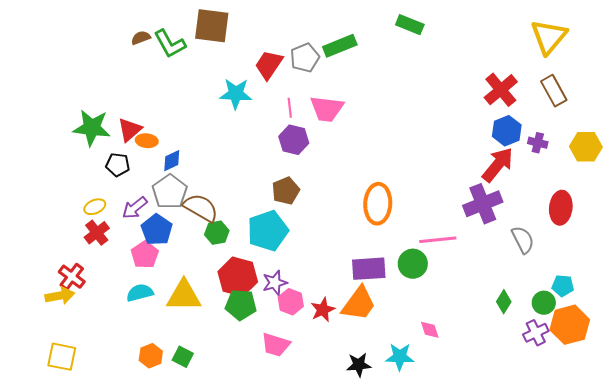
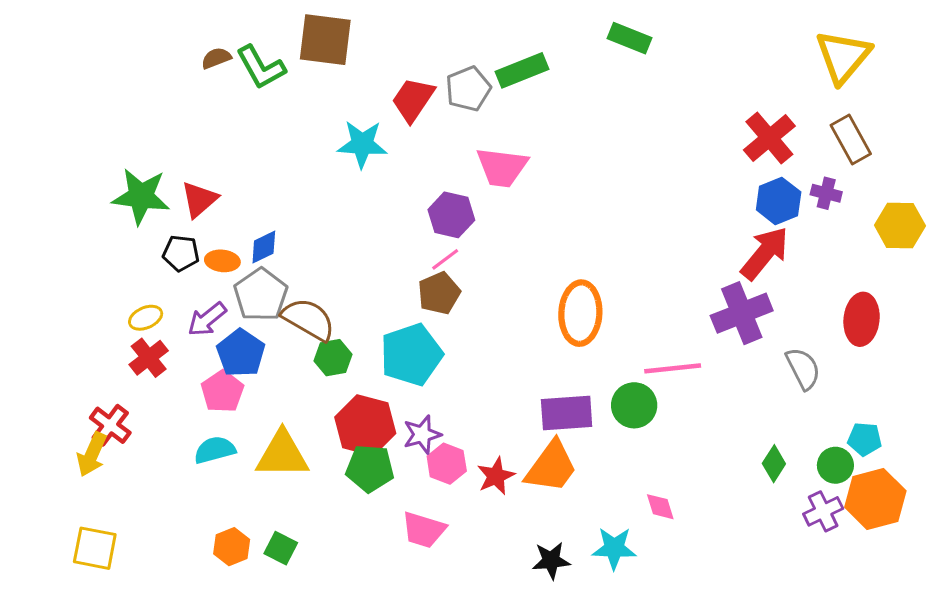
pink line: (290, 108) -> (445, 259), moved, turned 60
orange ellipse: (147, 141) -> (222, 261), moved
purple cross: (538, 143) -> (826, 193), moved
yellow arrow: (60, 296) -> (92, 454), turned 124

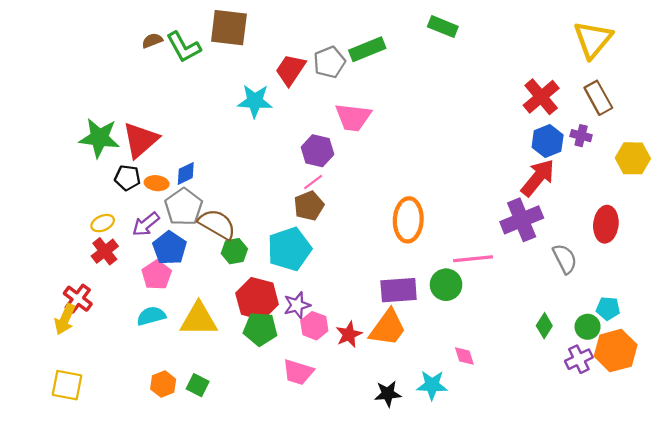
red triangle: (199, 199) -> (140, 140), size x1.4

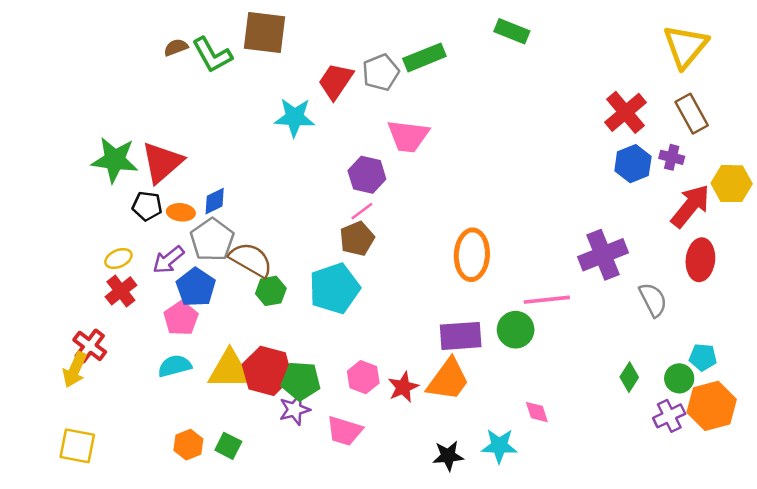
red arrow: (538, 178) -> (690, 206), moved
red hexagon: (257, 299) -> (267, 371), moved
purple star: (297, 305) -> (295, 410), moved

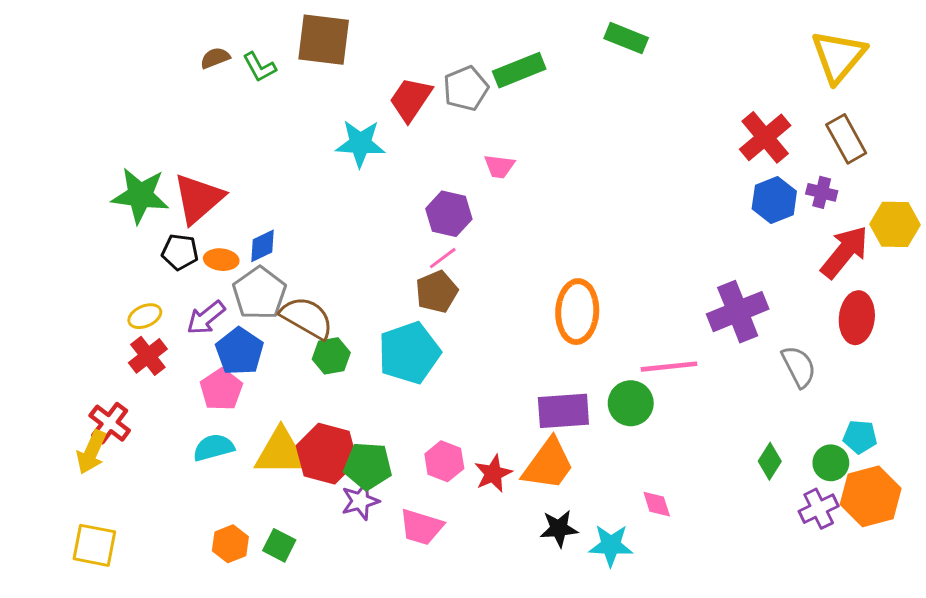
green L-shape: (212, 55) -> (259, 67), size x0.7
pink trapezoid: (408, 136) -> (499, 166), size x0.6
black star: (448, 456) -> (559, 529), moved

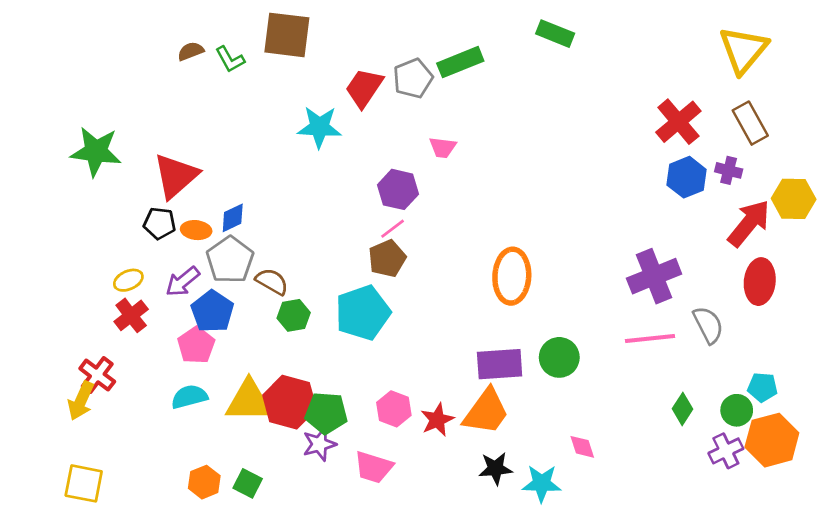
green star: (140, 195) -> (96, 151), moved
brown semicircle: (307, 318) -> (272, 282), size x0.7
pink line: (669, 367) -> (650, 338), moved

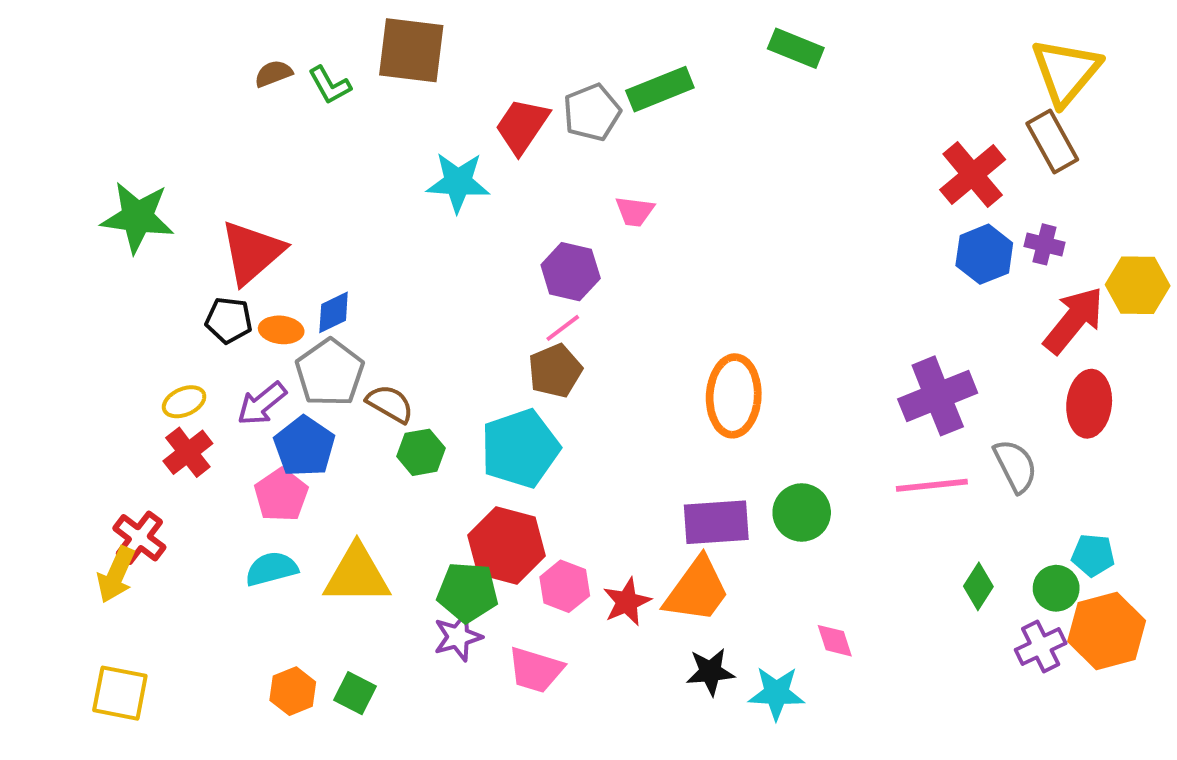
brown rectangle: (750, 123) -> (1052, 142), moved
red hexagon: (290, 402) -> (506, 546), moved

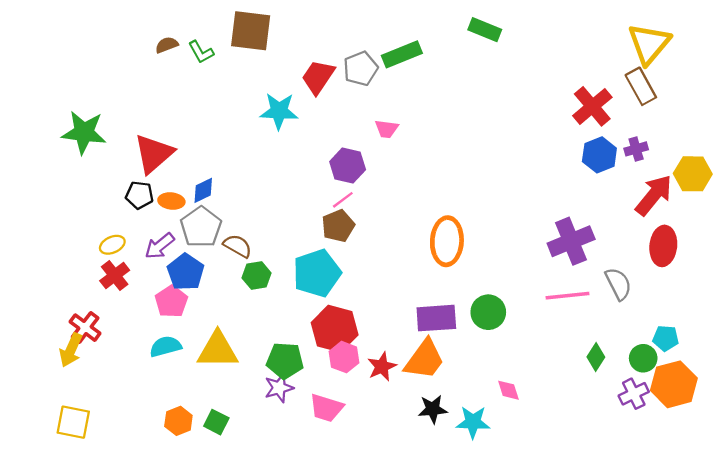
purple cross: (1044, 244) -> (636, 149), turned -30
red hexagon: (506, 546) -> (335, 329), moved

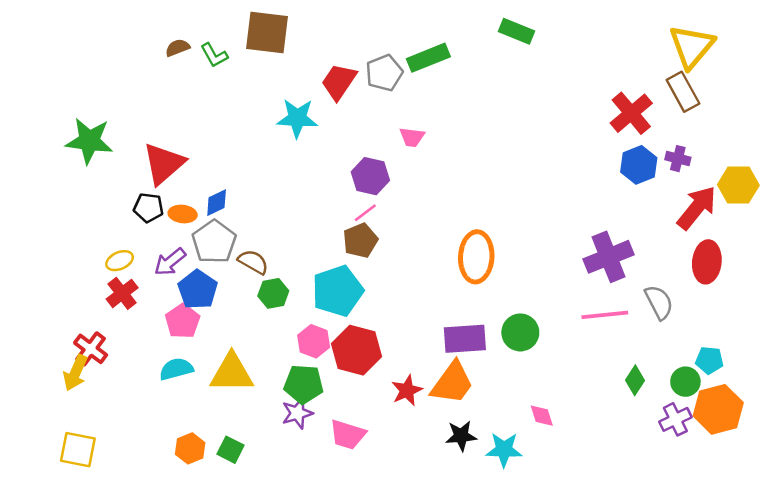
purple cross: (636, 149) -> (678, 159), turned 30
pink hexagon: (344, 357) -> (314, 341), moved

